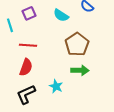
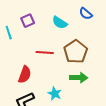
red line: (28, 45) -> (45, 53), moved

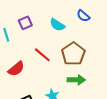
red line: (45, 53) -> (42, 55), turned 36
red semicircle: (25, 75) -> (16, 69), moved, turned 30

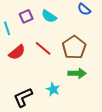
cyan semicircle: (57, 25) -> (49, 16), moved
red semicircle: (16, 69) -> (17, 52), moved

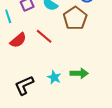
brown pentagon: (74, 47) -> (75, 18), moved
green arrow: (77, 73) -> (79, 73), moved

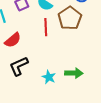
red line: (44, 36) -> (46, 27), moved, turned 48
black L-shape: (24, 85) -> (19, 66), moved

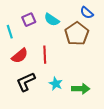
red line: (46, 27) -> (45, 55), moved
cyan star: (49, 77) -> (56, 84), moved

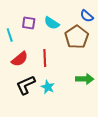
purple square: (29, 20) -> (29, 23), turned 32
cyan star: (56, 84) -> (48, 87), moved
green arrow: (81, 89) -> (85, 79), moved

